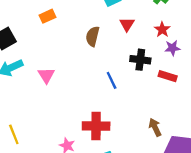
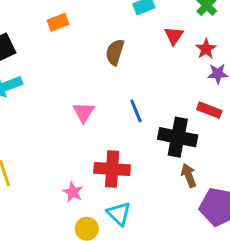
red triangle: (127, 24) -> (174, 36), moved
black cross: (140, 60) -> (178, 137), moved, size x1.4
pink triangle: (46, 75) -> (84, 112), moved

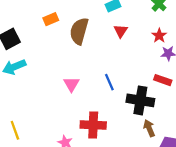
red triangle: (174, 36) -> (121, 31), moved
brown semicircle: (115, 52) -> (79, 31), moved, size x1.4

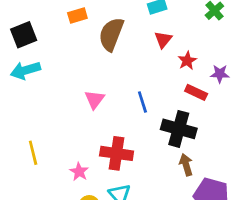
red star: (159, 36) -> (187, 61), moved
red rectangle: (163, 80) -> (196, 92), moved
yellow line: (15, 130) -> (33, 153), moved

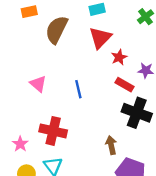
red triangle: (163, 40) -> (100, 38), size x1.5
pink triangle: (95, 99) -> (38, 84), turned -30
black cross: (179, 129) -> (137, 113), moved

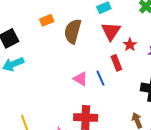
pink triangle: (38, 84) -> (80, 79), moved
red rectangle: (124, 85) -> (116, 63), moved, turned 49

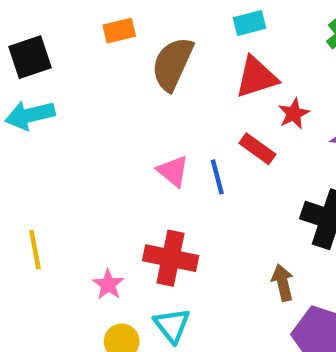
red triangle: (111, 31) -> (256, 77), turned 30
red rectangle: (116, 63) -> (257, 149), turned -42

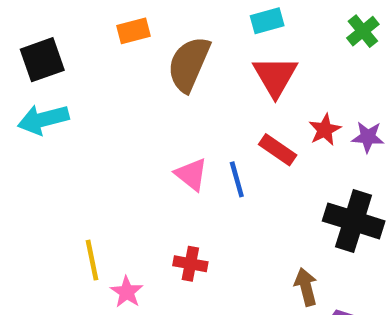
red triangle: (256, 77) -> (275, 76), turned -42
red star: (294, 114) -> (325, 130), moved
yellow line: (35, 250) -> (92, 260), moved
red cross: (171, 258) -> (190, 264), size x0.6

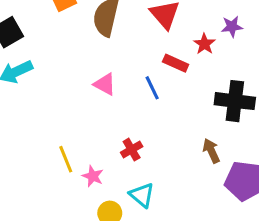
purple star: (368, 137) -> (232, 27), moved
pink triangle: (191, 174) -> (105, 84), moved
red cross: (190, 264) -> (132, 150), turned -30

